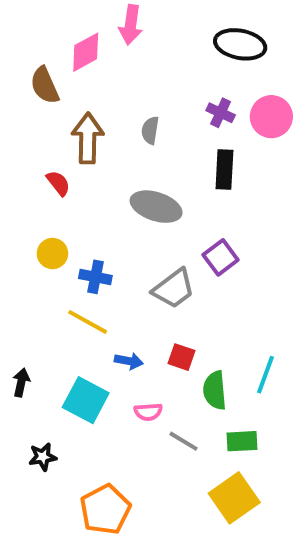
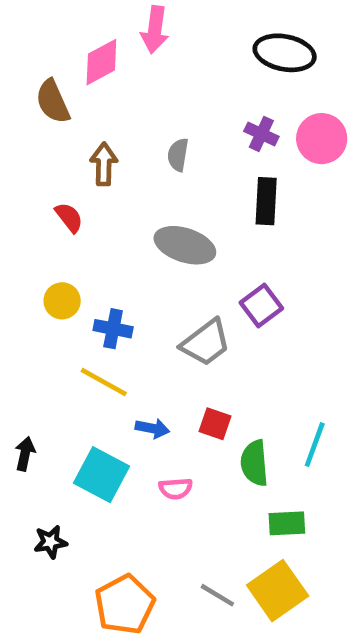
brown arrow: (88, 138) -> (104, 164), size x0.7
gray line: (183, 441) -> (217, 595), moved

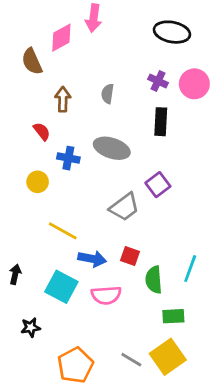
blue cross: (113, 329) -> (68, 158), moved
blue arrow: (152, 428) -> (92, 259), size x1.4
pink semicircle: (176, 489) -> (106, 295), size x1.5

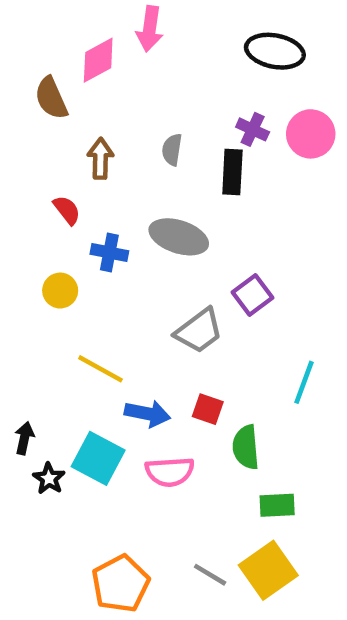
black rectangle: (161, 122) -> (232, 172), moved
cyan line: (190, 269) -> (304, 382), moved
black star: (31, 327) -> (49, 478), moved, turned -30

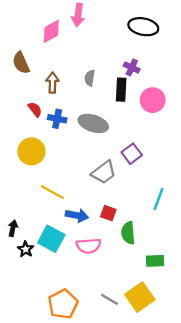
brown semicircle: (51, 98) -> (21, 63), moved
pink circle: (311, 134) -> (153, 100), moved
blue cross: (109, 253) -> (57, 119), moved
yellow circle: (60, 291) -> (31, 151), size x1.5
green rectangle: (277, 505) -> (155, 261), moved

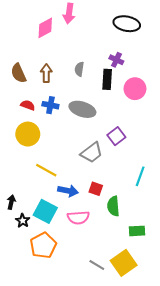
brown semicircle: (21, 63) -> (18, 73), moved
red semicircle: (35, 109) -> (28, 105), moved, turned -32
orange pentagon: (63, 304) -> (43, 245), moved

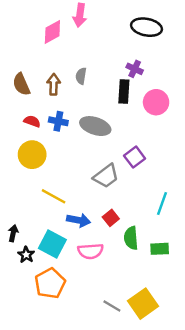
gray semicircle: (79, 69) -> (81, 76), moved
red square: (96, 189) -> (111, 218), turned 32
green rectangle: (137, 231) -> (160, 249), moved

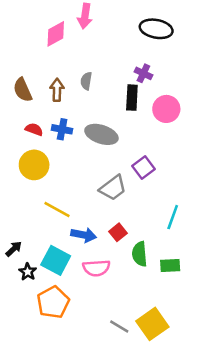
black arrow: (13, 233) -> (14, 249), turned 35

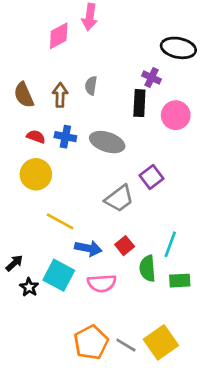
black ellipse: (156, 29) -> (178, 48), moved
cyan line: (173, 217) -> (170, 244), moved
orange pentagon: (53, 302) -> (91, 342), moved

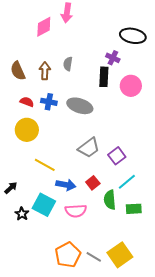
purple square: (152, 177) -> (117, 156), moved
cyan line: (170, 244) -> (127, 182), turned 30
black arrow: (14, 263) -> (11, 188), moved

